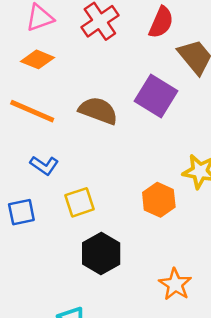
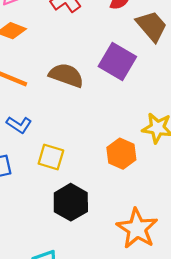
yellow square: (80, 202) -> (51, 157), turned 36
orange star: (175, 284) -> (137, 229), size x1.4

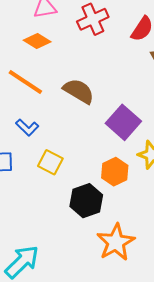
purple square: (117, 61) -> (123, 122), moved
black hexagon: (71, 202) -> (86, 201), moved

